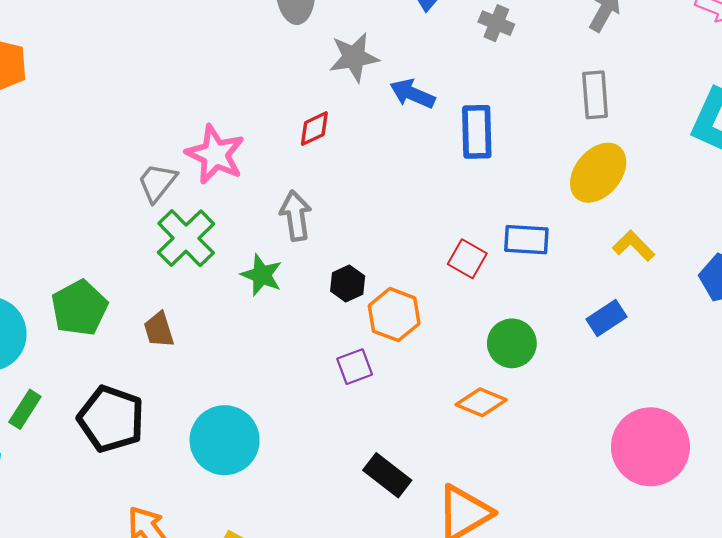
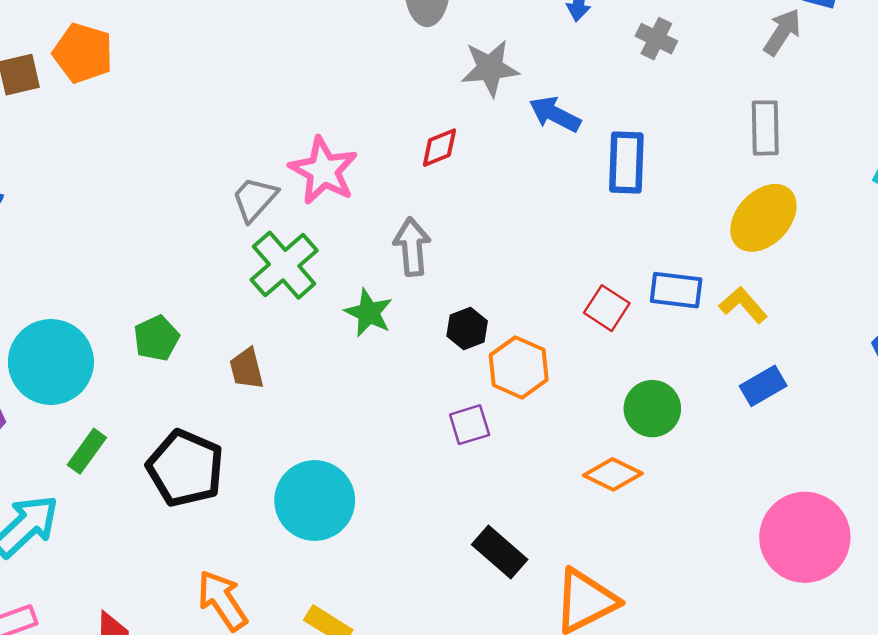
yellow L-shape: (634, 246) -> (743, 305), moved
green pentagon: (79, 308) -> (156, 338), size x0.7

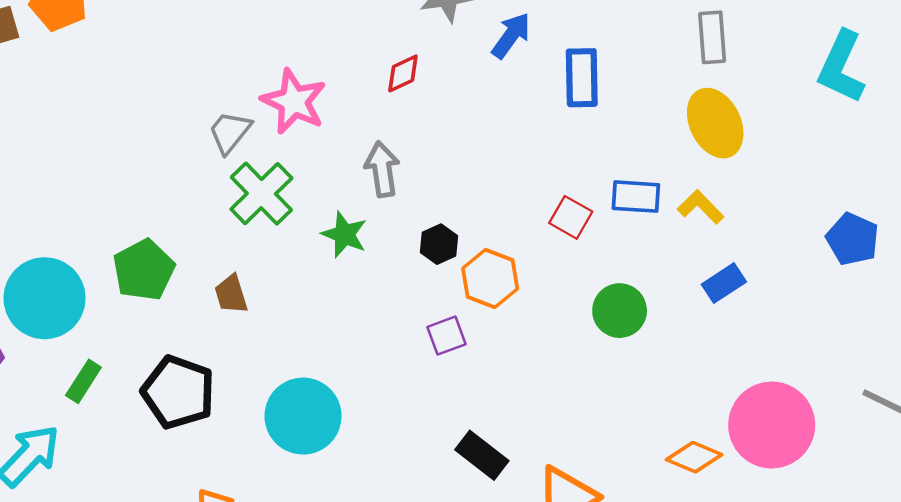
blue arrow: (555, 114) -> (511, 35), turned 102
yellow ellipse: (763, 218) -> (715, 123), turned -66
green pentagon: (156, 338) -> (144, 270), size x1.4
orange diamond: (613, 474) -> (694, 457), moved

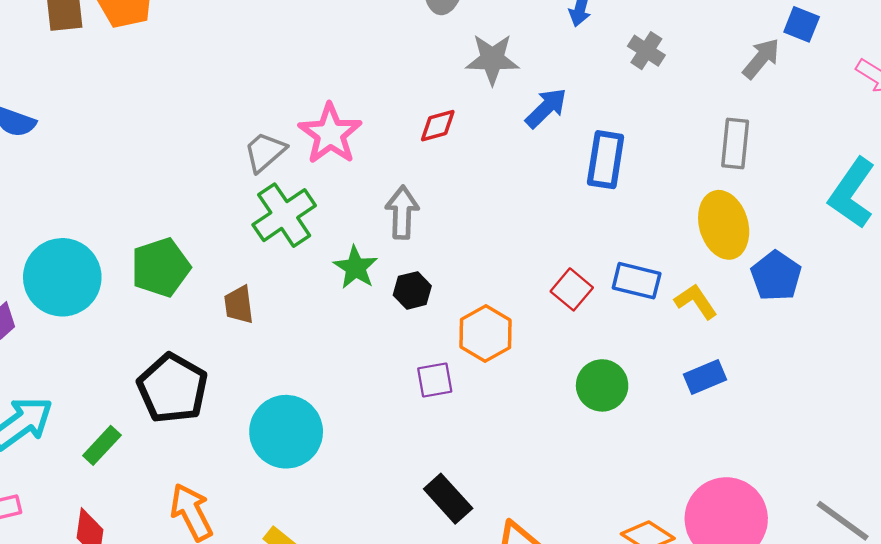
blue pentagon: (853, 239) -> (776, 276), moved
black hexagon: (439, 244) -> (412, 290), moved
green rectangle: (83, 381) -> (102, 445), moved

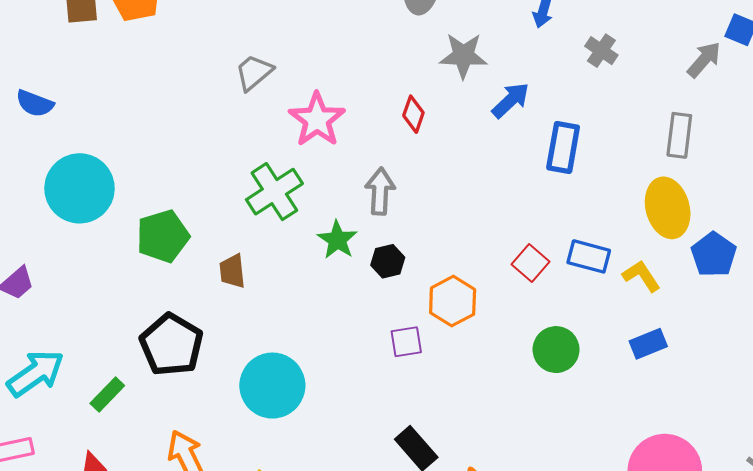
red diamond: (438, 126) -> (413, 114), turned -57
gray trapezoid: (265, 152) -> (254, 72), moved
cyan circle: (62, 277) -> (80, 188), moved

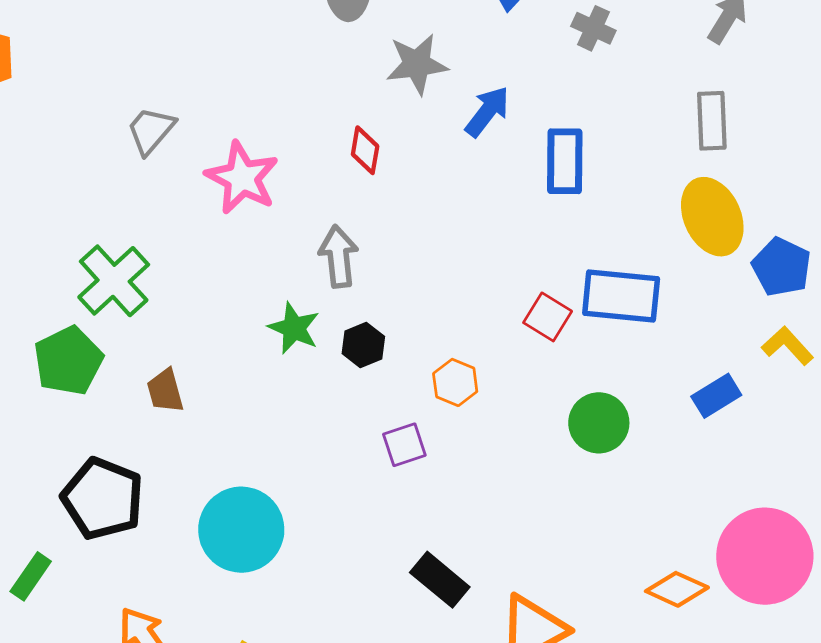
green cross: (274, 192) -> (114, 281), moved
blue rectangle: (589, 256) -> (621, 296), size x1.4
yellow L-shape: (641, 276) -> (788, 346), moved
orange hexagon: (453, 301) -> (455, 382), size x0.7

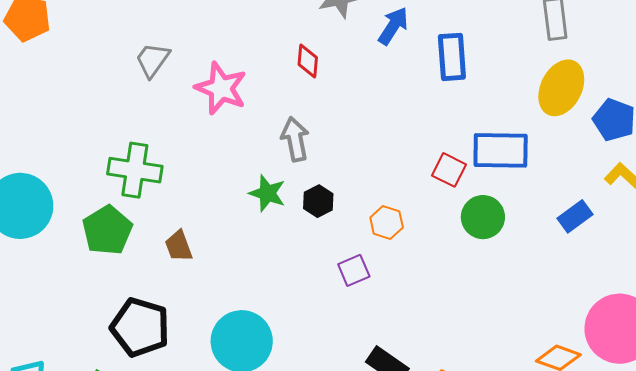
yellow ellipse: (712, 217) -> (561, 88), turned 56
green cross: (114, 281) -> (135, 170), turned -34
green circle: (599, 423) -> (483, 217), moved

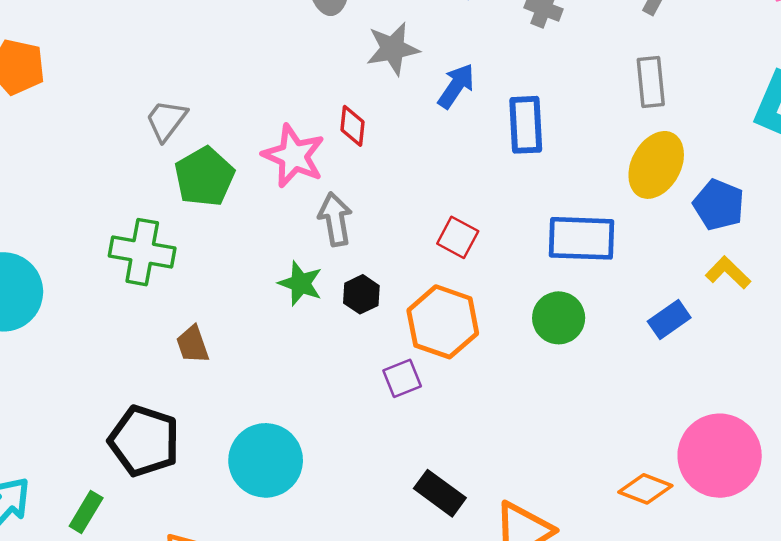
pink star: (221, 88) -> (294, 156), moved
red square: (449, 170) -> (458, 237), moved
orange hexagon: (387, 223) -> (443, 322), size x1.8
green pentagon: (107, 230) -> (204, 177), moved

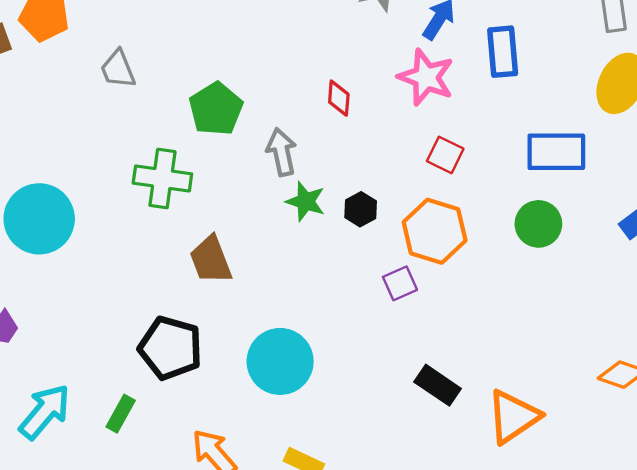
gray trapezoid: (166, 120) -> (118, 69), moved, turned -57
red diamond: (353, 126) -> (339, 98), moved
pink star: (294, 156) -> (426, 77), moved
gray arrow: (335, 219) -> (282, 152), moved
brown trapezoid: (193, 344) -> (211, 260), size x1.4

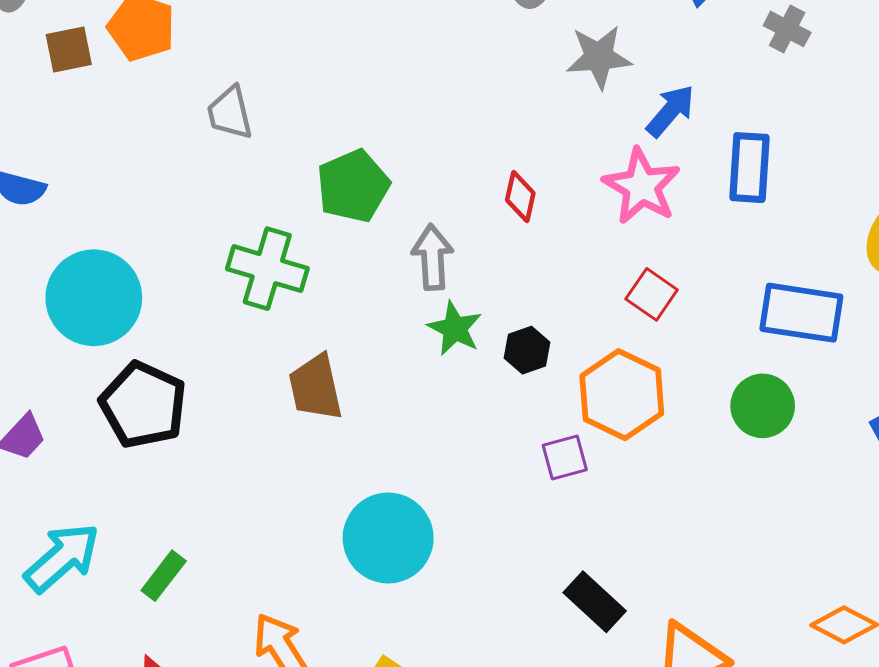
black pentagon: (170, 348) -> (143, 405), moved

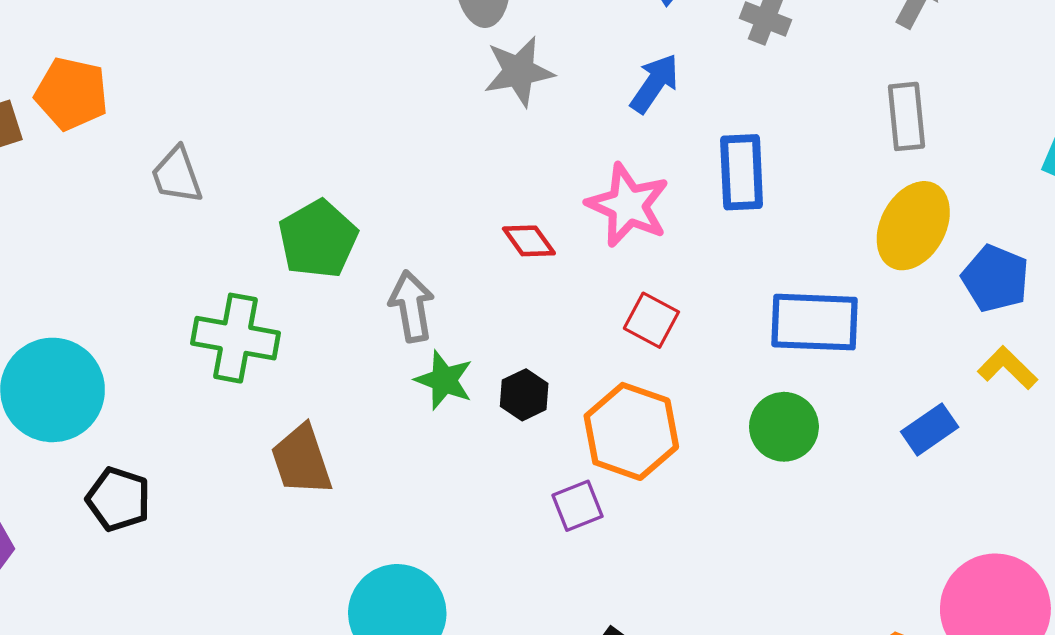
gray star: (599, 57) -> (519, 71), moved
blue arrow: (670, 111) -> (655, 83), moved
red diamond: (520, 197) -> (529, 241), moved, turned -42
black pentagon: (143, 405) -> (118, 499), size x0.7

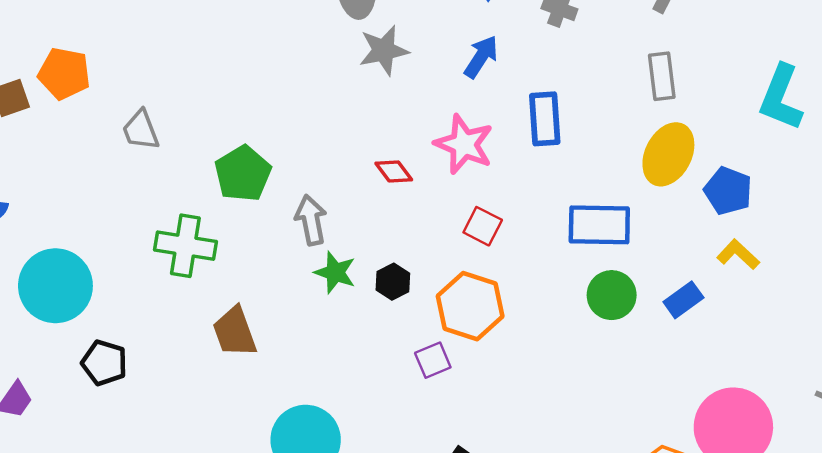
green circle: (784, 427) -> (612, 295), moved

